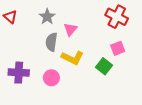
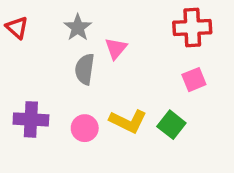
red cross: (117, 17) -> (192, 28), turned -30
yellow L-shape: (72, 58) -> (128, 121), moved
green square: (104, 66) -> (171, 125), moved

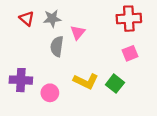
red triangle: (17, 28) -> (27, 19), moved
gray star: (78, 28) -> (52, 19), turned 30
pink circle: (85, 128) -> (50, 93), moved

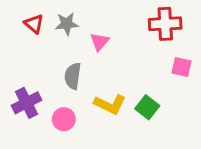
gray semicircle: (57, 46) -> (73, 76), moved
pink square: (130, 53) -> (182, 67), moved, turned 35
purple cross: (21, 80) -> (27, 103), turned -30

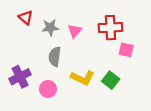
gray star: (67, 24) -> (50, 28), moved
red cross: (165, 24) -> (111, 28), moved
pink square: (182, 67) -> (126, 50), moved

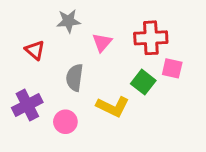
red triangle: (26, 18) -> (35, 50), moved
gray star: (50, 28) -> (68, 21), moved
green square: (111, 80) -> (143, 82), moved

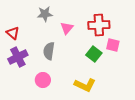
red triangle: (35, 50) -> (13, 33), moved
purple cross: (27, 105) -> (18, 57), moved
yellow L-shape: (113, 107) -> (85, 85), moved

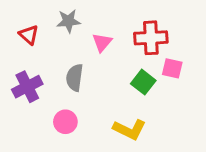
red triangle: (13, 33) -> (29, 35), moved

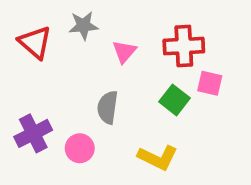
red triangle: (29, 35) -> (35, 42), size x1.4
gray semicircle: (75, 78) -> (108, 107), moved
purple cross: (27, 87) -> (33, 133), moved

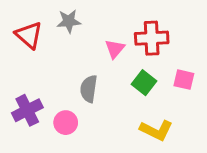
pink triangle: (124, 52) -> (115, 49), moved
pink square: (210, 83) -> (184, 80), moved
yellow L-shape: (158, 158) -> (156, 130), moved

